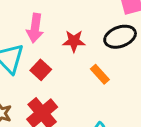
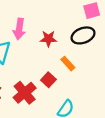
red square: (41, 70) -> (48, 80), moved

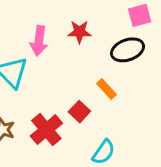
red star: (48, 39) -> (79, 32), moved

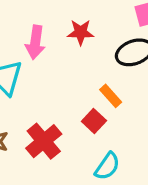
red square: (79, 112) -> (94, 121), moved

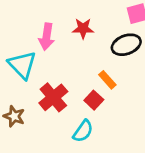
red cross: (44, 141) -> (53, 97), moved
cyan semicircle: (107, 166) -> (83, 131), moved

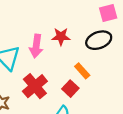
red star: (83, 29) -> (61, 37), moved
pink arrow: (47, 37) -> (36, 46), moved

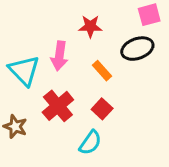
red star: (61, 37) -> (90, 26), moved
orange rectangle: (82, 71) -> (102, 71), moved

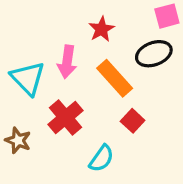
red star: (90, 26) -> (101, 29), turned -30
orange rectangle: (102, 71) -> (115, 78), size x1.6
red square: (102, 109) -> (133, 121), moved

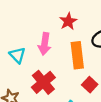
cyan triangle: (28, 78) -> (17, 55), size x0.7
orange rectangle: (115, 78) -> (77, 55), turned 35

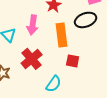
red square: (90, 85) -> (73, 61), turned -32

